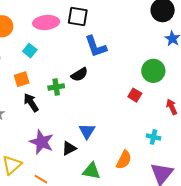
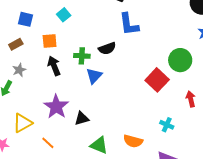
red square: (135, 95) -> (157, 80), size x1.6
blue triangle: (87, 131) -> (94, 76), moved
orange semicircle: (124, 160) -> (133, 141), turned 66

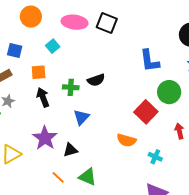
blue L-shape: (129, 24) -> (150, 61), moved
blue triangle: (94, 76) -> (81, 117), moved
orange semicircle: (133, 141) -> (126, 140), moved
orange line: (48, 143) -> (58, 177), moved

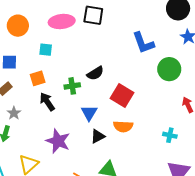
cyan square: (53, 46) -> (46, 50), turned -32
red square: (146, 112) -> (122, 95), moved
orange semicircle: (126, 140) -> (123, 126), moved
black triangle: (70, 150) -> (98, 136), moved

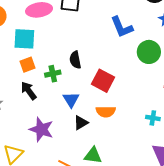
cyan square: (46, 50) -> (24, 39), size x1.6
black semicircle: (95, 73) -> (75, 60), turned 114
orange square: (38, 78) -> (28, 65), moved

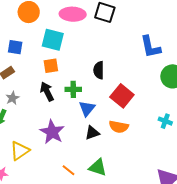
green cross: (53, 74) -> (73, 89), moved
cyan cross: (153, 118) -> (165, 121), moved

